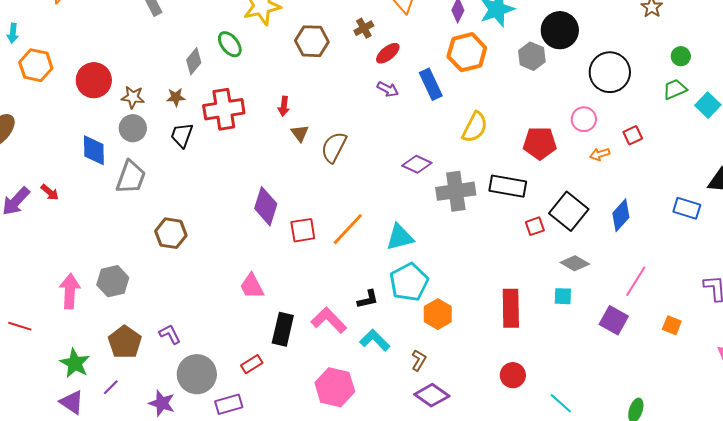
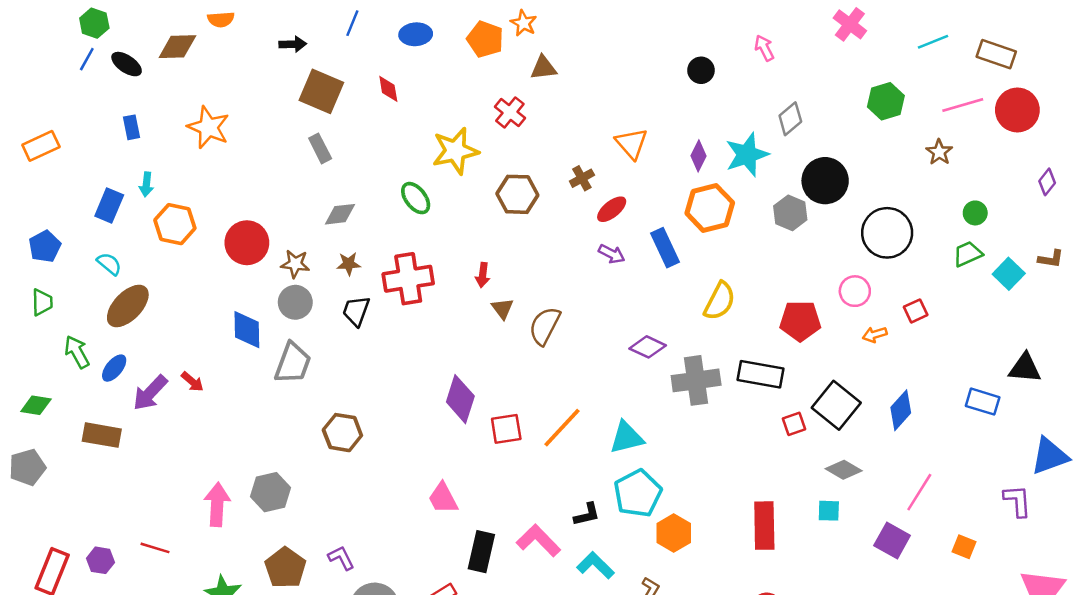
gray diamond: (194, 61) -> (340, 214), moved, turned 44

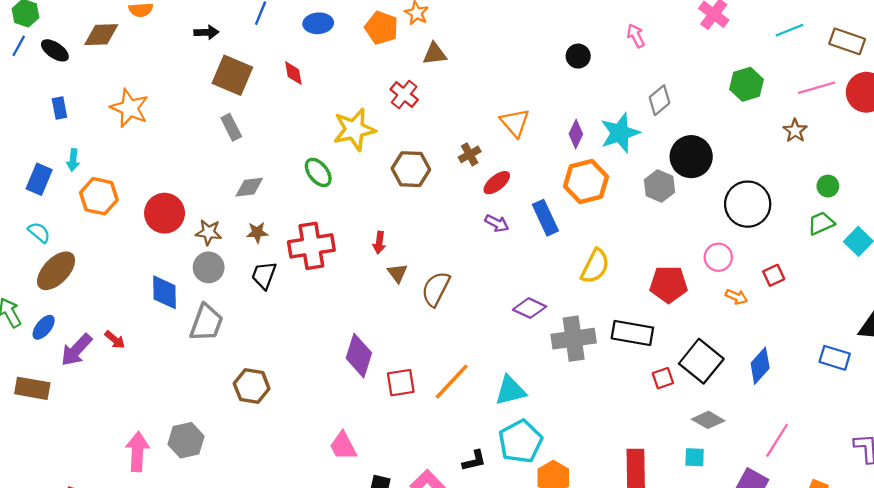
orange arrow: (875, 335) -> (736, 297), turned -140

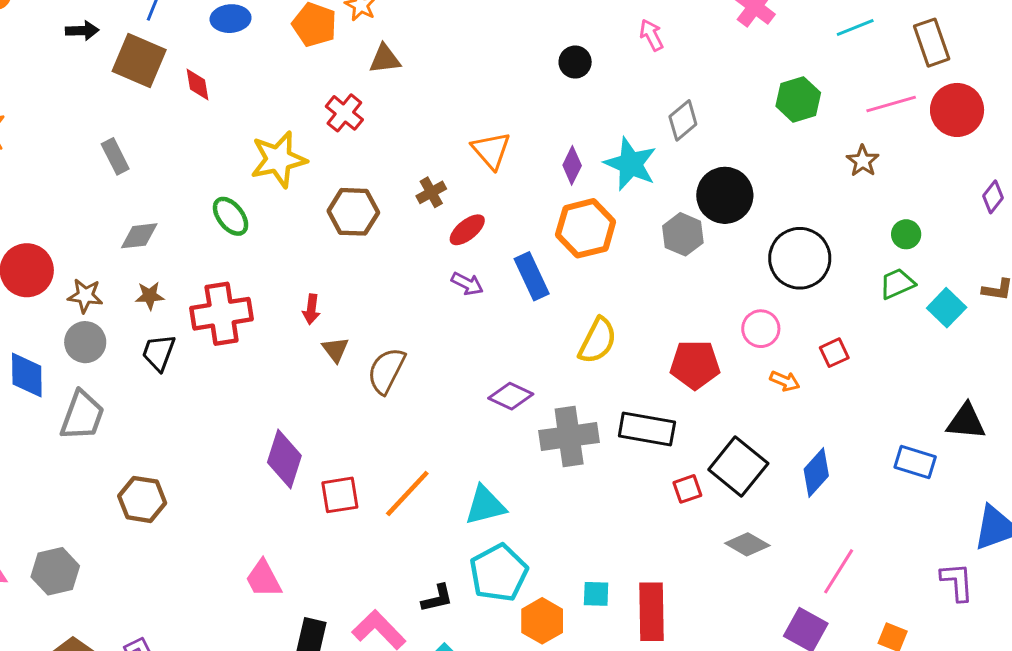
brown rectangle: (847, 41) -> (932, 43), turned 52
brown square: (232, 75) -> (139, 61), moved
cyan star: (620, 133) -> (630, 164), turned -30
cyan square: (695, 457) -> (596, 594), moved

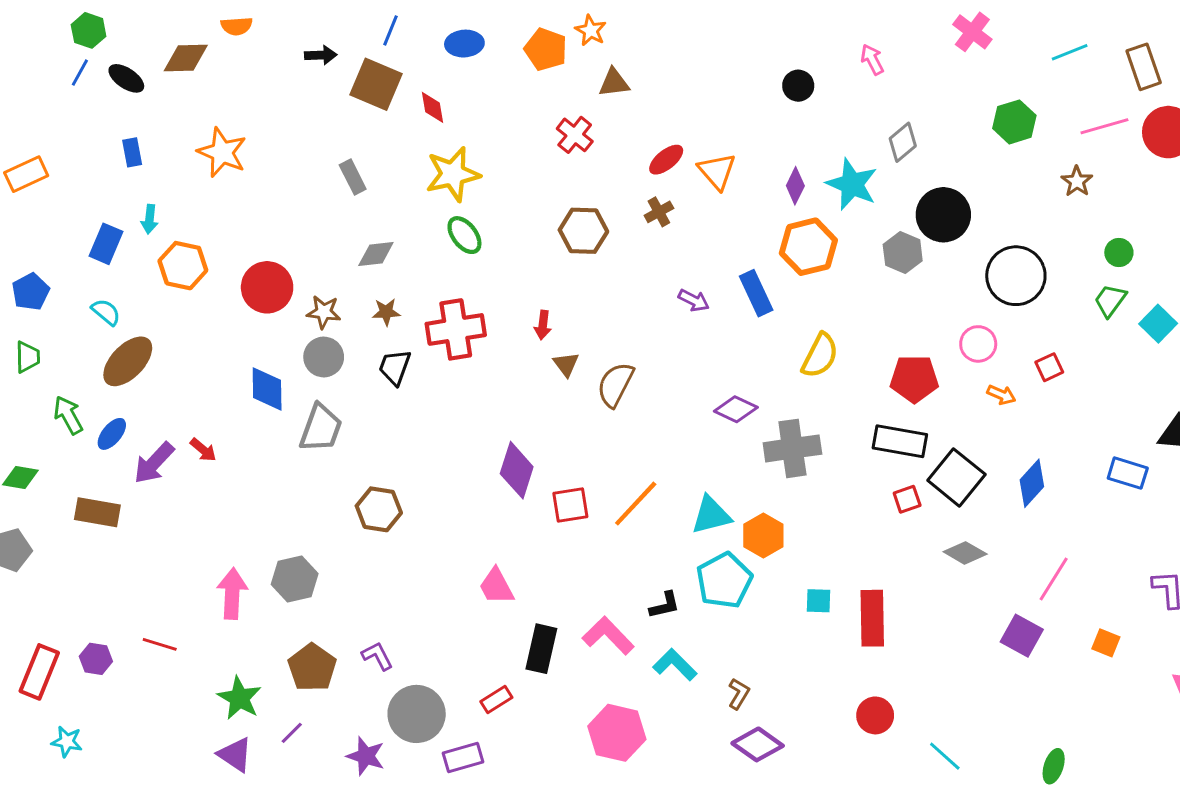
yellow star: (278, 159) -> (453, 174), moved
red ellipse: (467, 230) -> (666, 160), moved
green trapezoid: (897, 284) -> (1110, 300), turned -30
black rectangle: (647, 429) -> (900, 441), moved
orange hexagon: (542, 621) -> (763, 535), moved

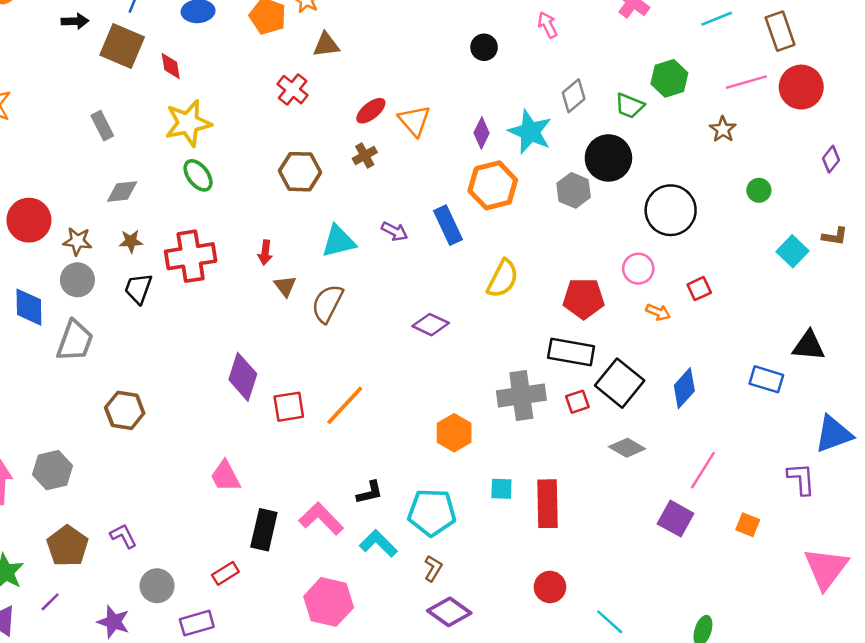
green trapezoid: (1110, 300) -> (630, 106), moved, turned -104
gray cross: (792, 448) -> (521, 395), moved
cyan triangle: (711, 515) -> (339, 241), moved
cyan pentagon: (724, 580) -> (432, 512), moved, turned 30
gray circle: (417, 714) -> (157, 586), size x0.7

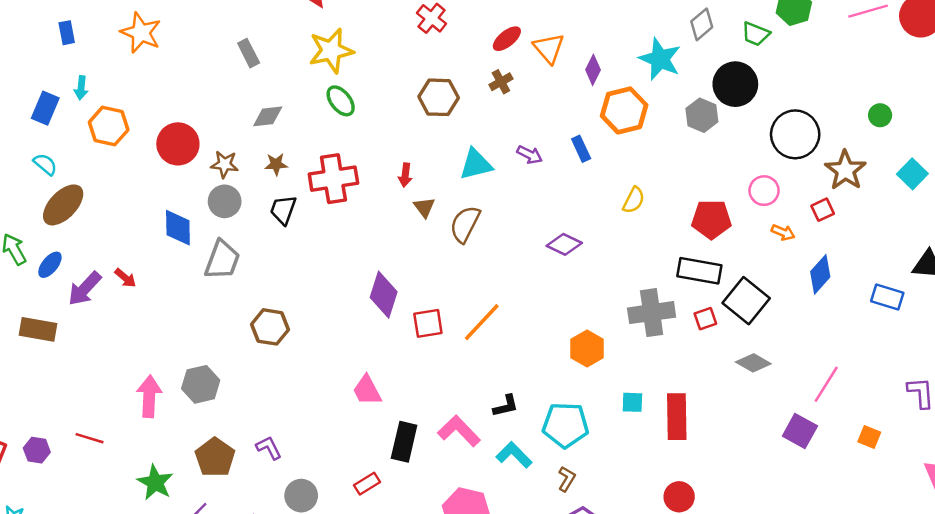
brown star: (723, 129) -> (845, 170), moved, size x1.6
purple diamond: (482, 133) -> (593, 70), moved
blue rectangle: (448, 225) -> (581, 149), size x0.7
yellow semicircle: (503, 279) -> (634, 200), size x0.7
blue diamond: (684, 388) -> (820, 274), moved

